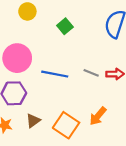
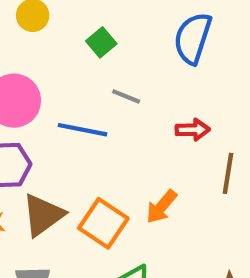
gray line: (91, 73) -> (126, 96), moved
brown triangle: (33, 121) -> (43, 215), size x1.6

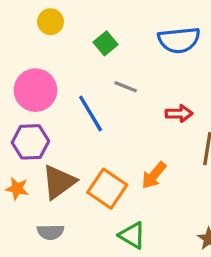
blue semicircle: (193, 38) -> (179, 40), turned -114
blue line: (83, 130) -> (91, 113), turned 48

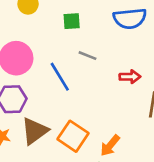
green square: (106, 43) -> (72, 21), turned 36
orange arrow: (154, 175) -> (110, 145), moved

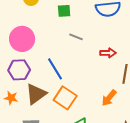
blue line: (60, 77) -> (55, 69), moved
orange arrow: (110, 145) -> (109, 98), moved

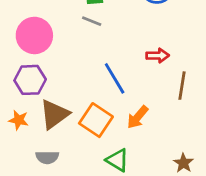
gray line: (76, 37) -> (92, 21), moved
blue line: (55, 69) -> (115, 78), moved
orange arrow: (109, 98) -> (138, 117), moved

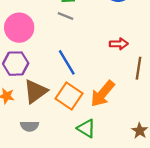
blue line: (115, 78) -> (67, 62), moved
orange arrow: (138, 117) -> (103, 94), size x1.4

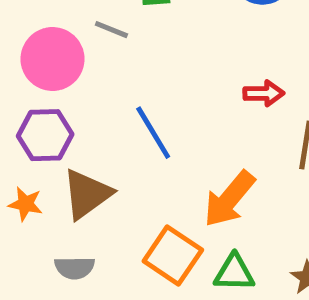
gray line: (66, 16) -> (111, 30), moved
orange square: (69, 96) -> (173, 255), moved
green triangle: (86, 128) -> (234, 273), moved, turned -30

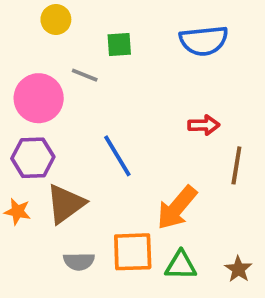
orange square: (173, 255) -> (133, 252), turned -36
gray semicircle: (75, 268) -> (79, 261), moved

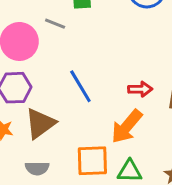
red arrow: (204, 125) -> (140, 89), moved
gray semicircle: (79, 261) -> (37, 168), moved

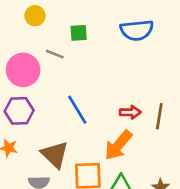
brown triangle: (40, 124) -> (55, 155), moved, turned -40

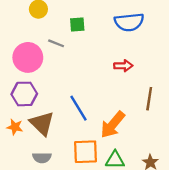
blue line: (77, 110) -> (78, 108), moved
red arrow: (130, 112) -> (123, 66), moved
brown triangle: (55, 155) -> (42, 123), moved

